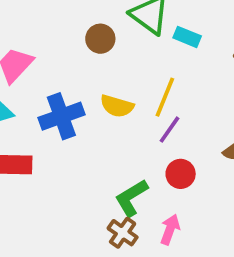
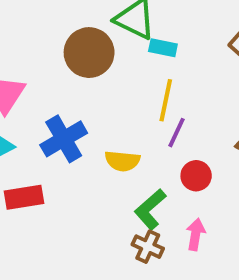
cyan rectangle: (187, 37) -> (163, 48), moved
brown circle: (100, 39) -> (89, 53), size x1.6
yellow semicircle: (117, 106) -> (122, 161), moved

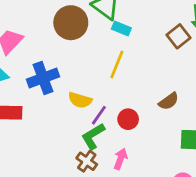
purple line: (177, 133) -> (99, 115), moved

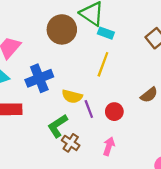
purple line: (99, 115) -> (89, 109), turned -54
green L-shape: (93, 136) -> (58, 126), moved
brown cross: (87, 161) -> (71, 143), moved

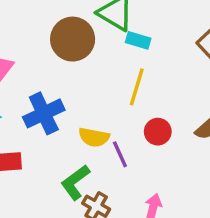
red circle: (114, 112) -> (158, 132), moved

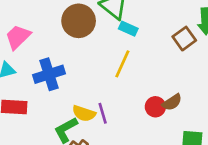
red circle: (158, 132) -> (155, 107), moved
yellow semicircle: (94, 137) -> (84, 113), moved

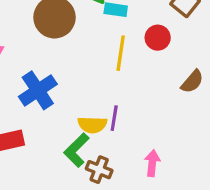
red circle: (155, 107) -> (158, 38), moved
purple line: (103, 113) -> (114, 118), turned 42

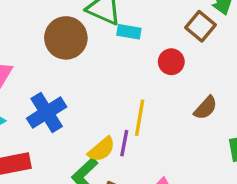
yellow line: (121, 53) -> (140, 118), moved
yellow semicircle: (92, 125) -> (102, 149), turned -44

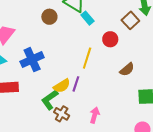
cyan rectangle: (129, 32) -> (87, 18), turned 32
brown circle: (66, 38) -> (49, 17), size x0.6
yellow line: (140, 118) -> (87, 58), moved

